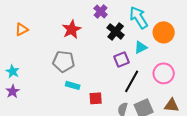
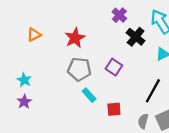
red star: (72, 29) -> (75, 38), moved
purple square: (122, 59) -> (114, 67), moved, turned -35
cyan rectangle: (73, 85) -> (89, 95), turned 32

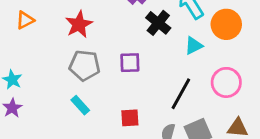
purple square: (114, 67) -> (130, 63), turned -35
cyan rectangle: (89, 95) -> (80, 105), moved

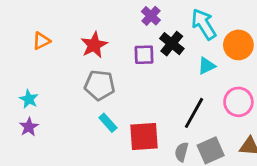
purple square: (130, 63) -> (144, 55), moved
cyan rectangle: (80, 105) -> (108, 123), moved
red square: (130, 118) -> (144, 137), size x1.6

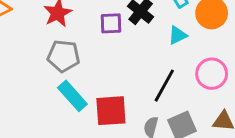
cyan rectangle: (108, 123) -> (72, 96), size x1.5

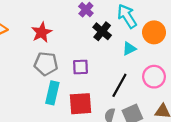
purple square: (111, 23) -> (81, 67), moved
cyan rectangle: (72, 96) -> (52, 93), turned 55

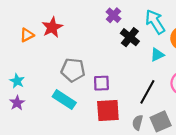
red star: (42, 32) -> (52, 27), moved
purple square: (81, 67) -> (101, 83), moved
cyan rectangle: (52, 93) -> (64, 100), moved, turned -70

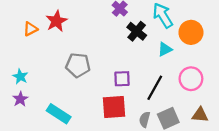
purple square: (101, 83) -> (122, 79), moved
cyan rectangle: (64, 100) -> (59, 114), moved

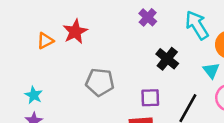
black cross: (137, 31) -> (167, 59), moved
cyan triangle: (165, 49) -> (211, 70), moved, turned -42

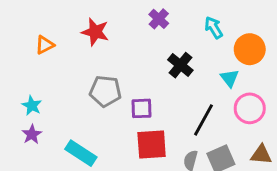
cyan arrow: (197, 25) -> (214, 28), size x0.7
red star: (75, 32) -> (95, 32), moved, turned -30
purple square: (150, 98) -> (141, 108), moved

